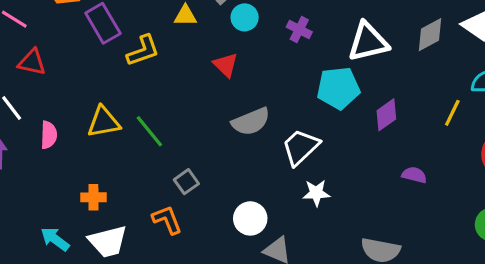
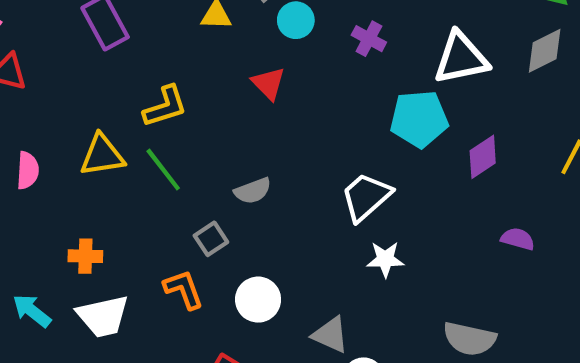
yellow L-shape: (143, 51) -> (165, 106), moved
gray semicircle: (251, 122) -> (253, 191), moved, size x0.7
white circle: (250, 218) -> (258, 300), moved

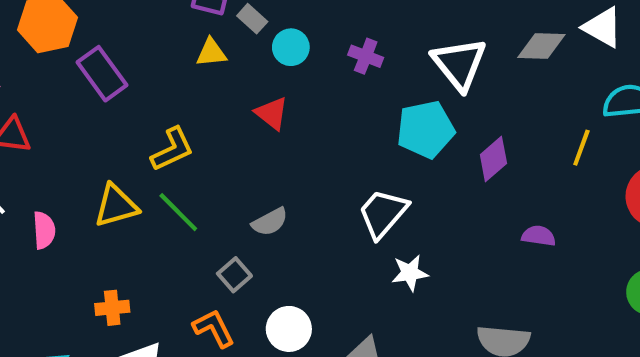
gray diamond: (545, 51) -> (541, 46), turned 36
white triangle: (461, 58) -> (459, 64), turned -50

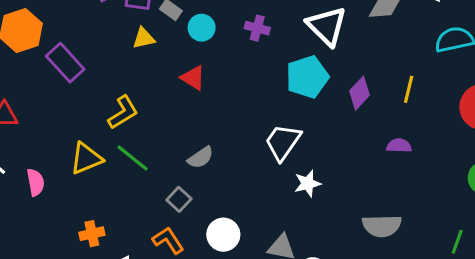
yellow line: (581, 148) -> (409, 89), moved

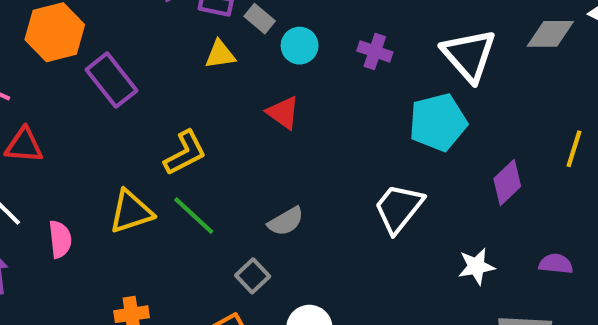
purple diamond: (359, 93) -> (507, 183), moved
purple semicircle: (399, 146) -> (556, 264), moved
white star: (308, 183) -> (476, 266), moved

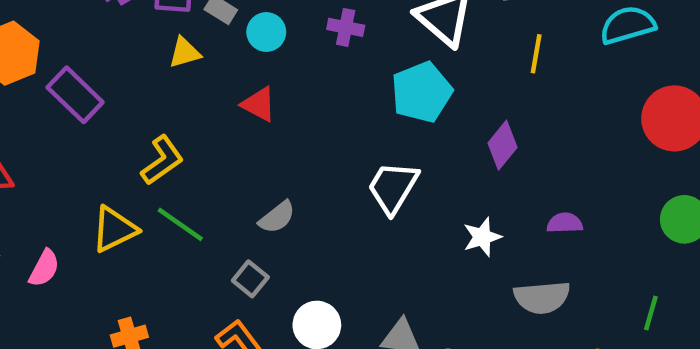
yellow line: (574, 149) -> (536, 54), moved
pink semicircle: (60, 239) -> (44, 268), turned 42

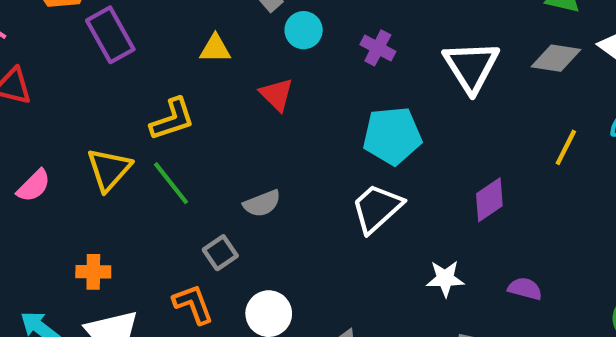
yellow triangle: (185, 53) -> (215, 49), moved
yellow line: (536, 54) -> (566, 147), moved
cyan pentagon: (422, 92) -> (392, 136), moved
yellow triangle: (114, 229) -> (109, 169), turned -39

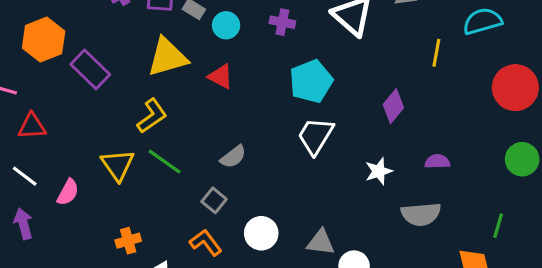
yellow triangle: (215, 49) -> (167, 57), size x1.8

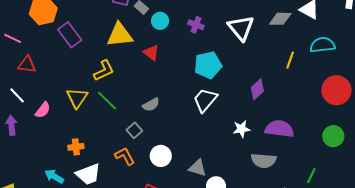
purple semicircle: (437, 162) -> (279, 129), size x1.8

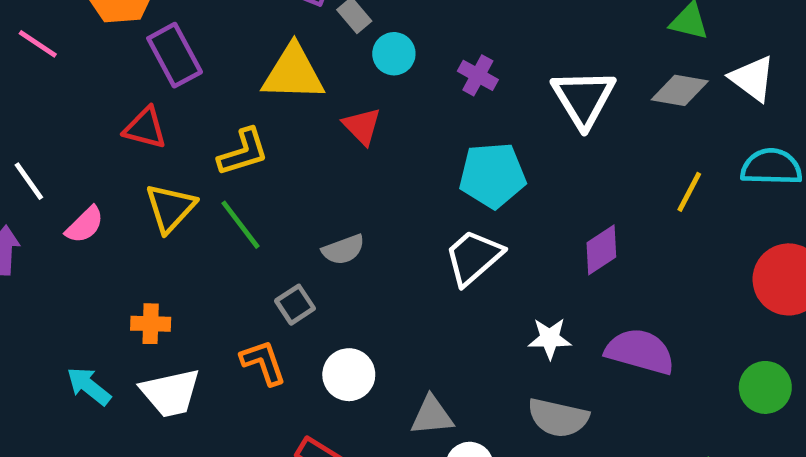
red triangle: (27, 65) -> (145, 128), moved
gray semicircle: (264, 160) -> (558, 418), moved
gray triangle: (197, 168) -> (432, 416), turned -30

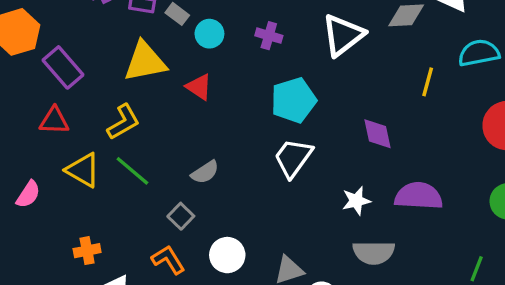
white triangle: (583, 98) -> (343, 35), turned 36
yellow triangle: (170, 208) -> (83, 170), turned -30
purple diamond: (601, 250) -> (378, 134), turned -56

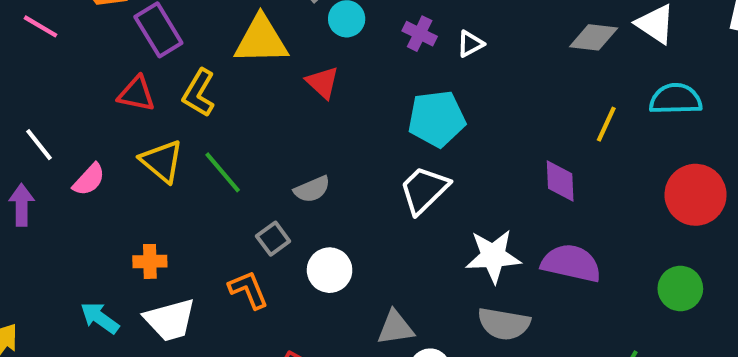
white triangle: (343, 35) -> (470, 44), moved, size x0.5
yellow L-shape: (123, 122) -> (199, 93), moved, turned 141
purple diamond: (378, 134) -> (560, 181), moved
white star: (356, 201) -> (493, 256), size x1.5
white circle: (227, 255) -> (330, 270), moved

